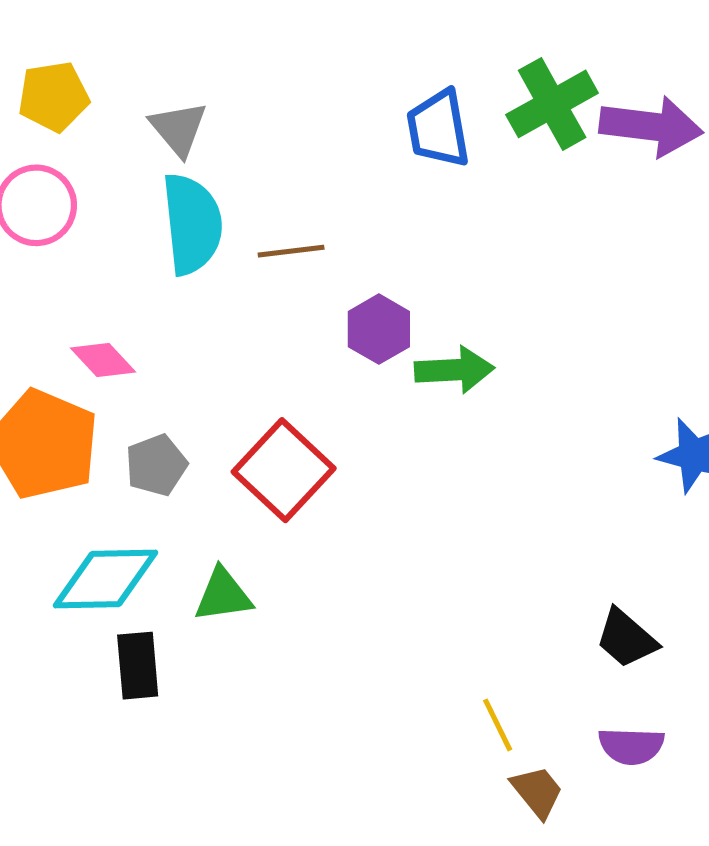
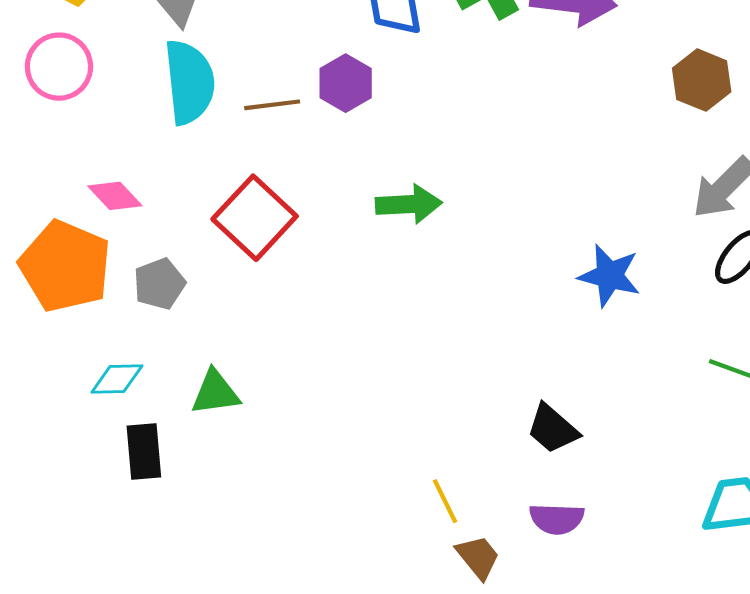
purple hexagon: (379, 329) -> (346, 83), moved
red square: (284, 470) -> (255, 218), moved
cyan diamond: (105, 579) -> (117, 379), size x0.6

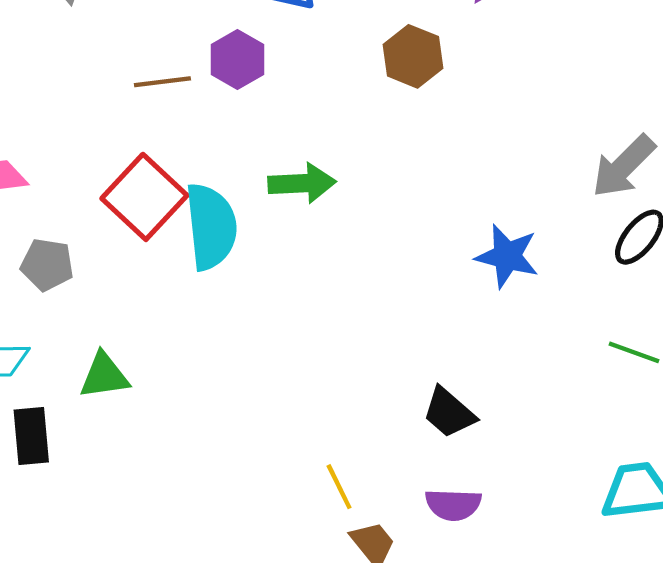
brown hexagon: (702, 80) -> (413, 56), moved
cyan semicircle: (189, 82) -> (211, 227), moved
gray pentagon: (159, 284) -> (47, 265), turned 30

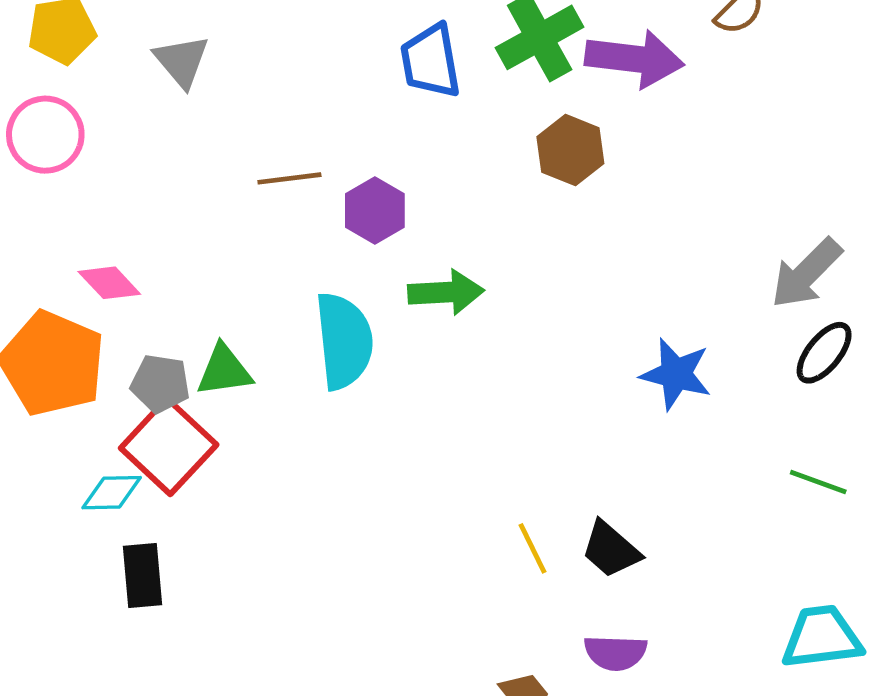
purple hexagon: (237, 59) -> (375, 210), moved
red square: (144, 197) -> (169, 446), moved
green triangle: (104, 376) -> (224, 371), moved
yellow line: (339, 487) -> (532, 548), moved

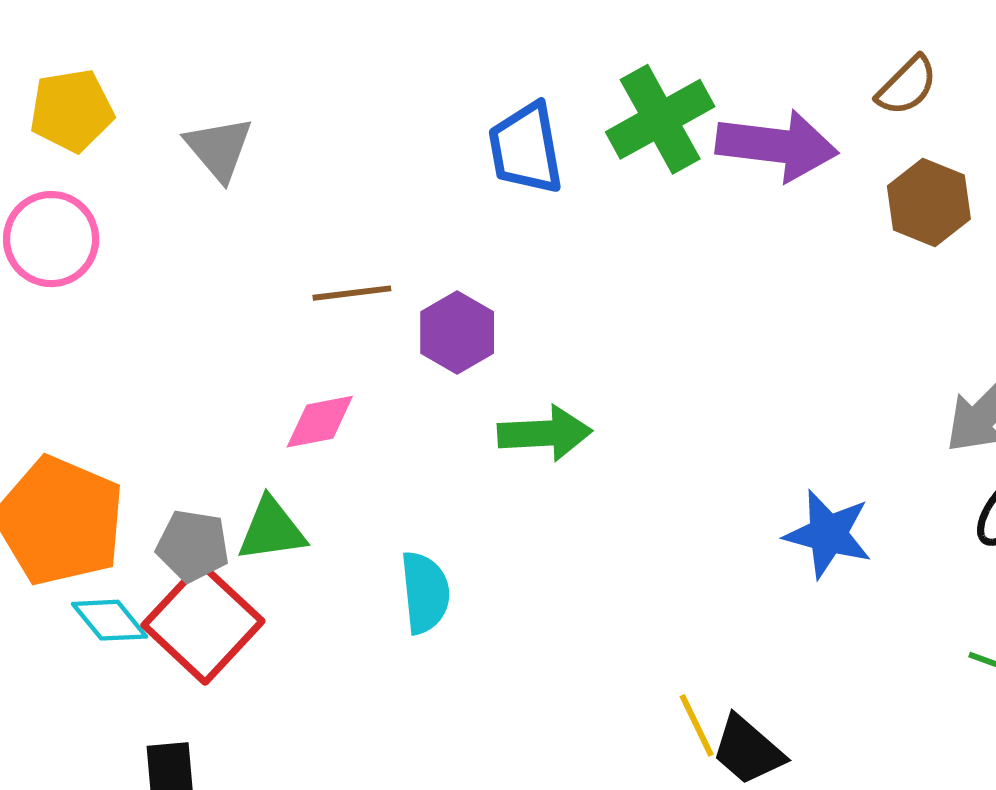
brown hexagon: (570, 150) -> (929, 203), moved
pink diamond: (109, 283) -> (320, 422), moved, turned -58
cyan semicircle: (344, 341) -> (425, 592), moved, size x0.7
cyan diamond: (112, 493) -> (110, 620), moved, turned 52
yellow line: (532, 548) -> (697, 725), moved

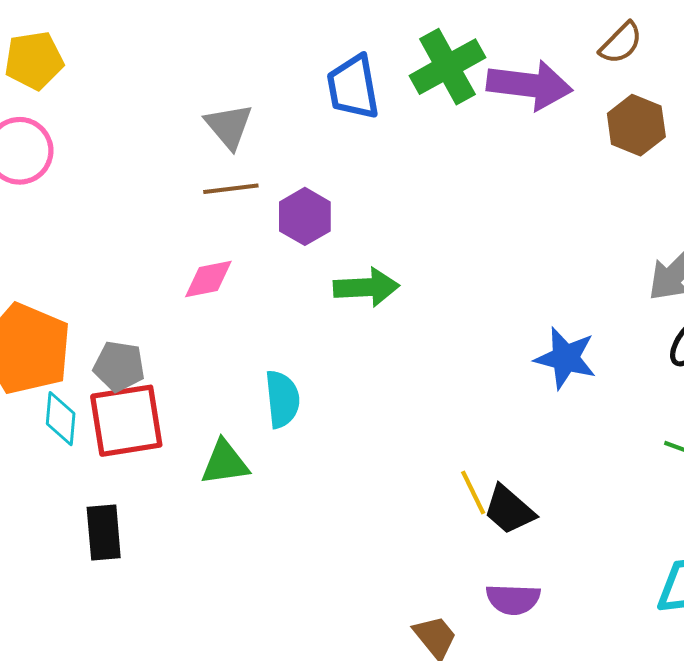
gray triangle: (219, 148) -> (229, 126), moved
green triangle: (272, 530) -> (225, 463), moved
cyan diamond: (110, 620) -> (61, 419), turned 44
red square: (203, 623) -> (126, 421), turned 38

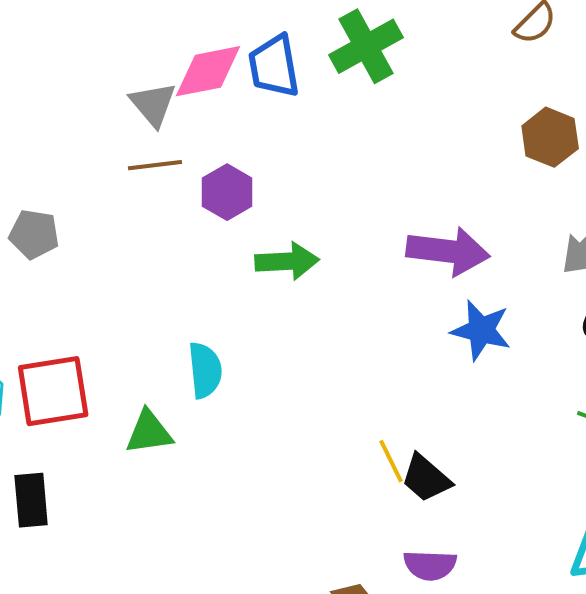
purple arrow: (530, 85) -> (448, 251), moved
brown hexagon: (636, 125) -> (550, 137), moved
pink diamond: (208, 279) -> (208, 71), moved, size x1.4
gray pentagon: (119, 366) -> (34, 234), moved

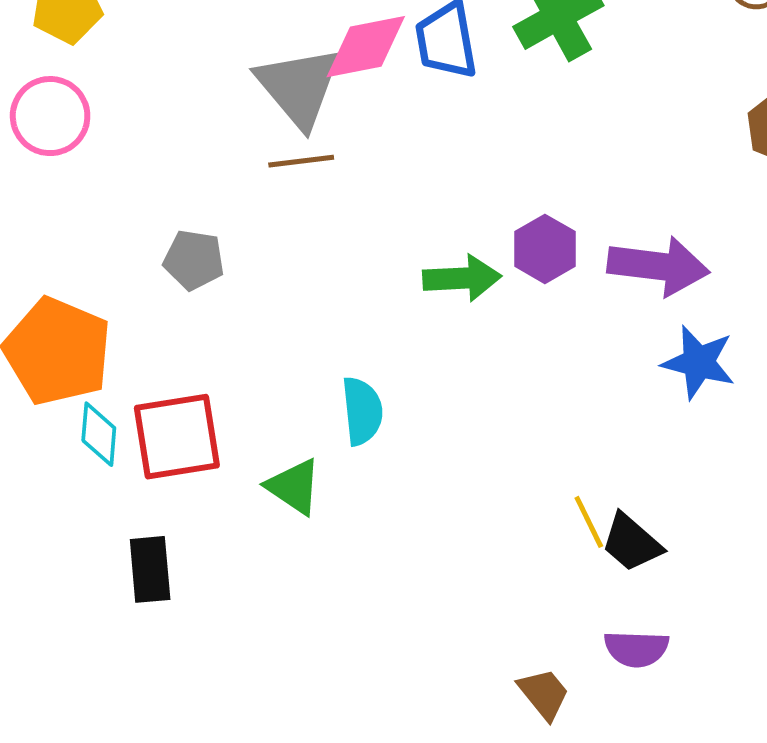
gray triangle: (153, 104) -> (299, 87), size x1.5
purple hexagon: (227, 192) -> (545, 249), moved
gray pentagon: (34, 234) -> (194, 260), moved
green triangle: (149, 432) -> (294, 487), turned 42

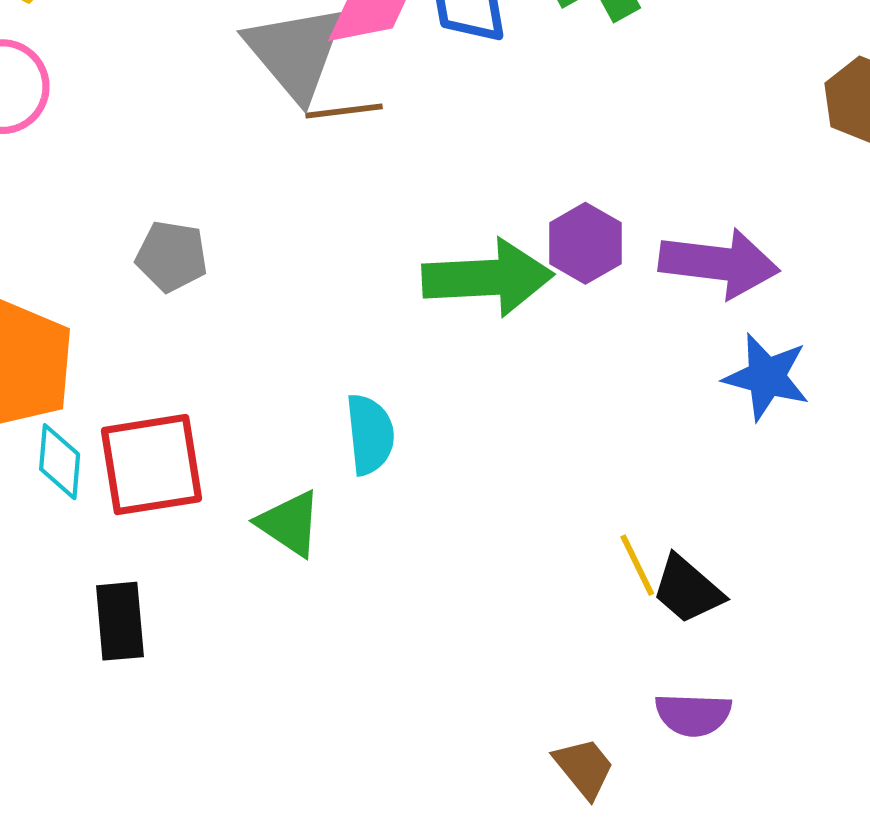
brown line: (301, 161) -> (344, 111), moved
green arrow: (462, 278) -> (488, 278), size x1.4

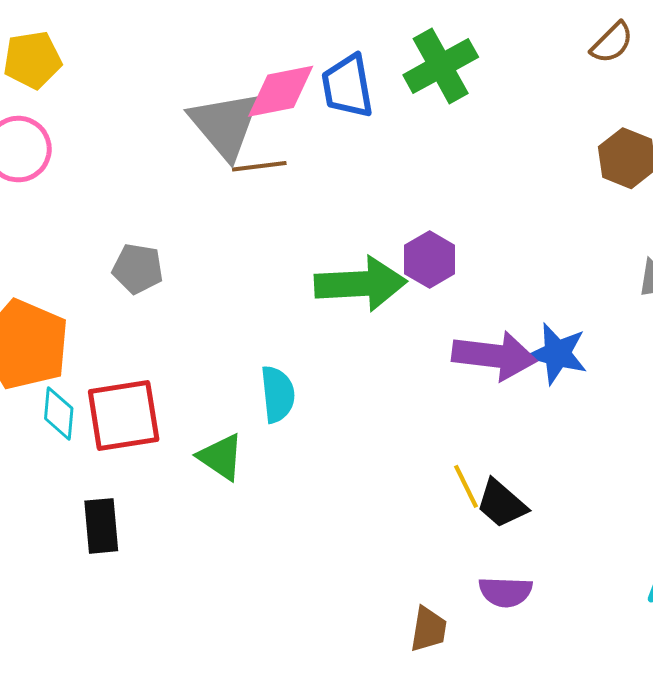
purple arrow: (719, 263) -> (494, 356), moved
brown trapezoid: (584, 768) -> (429, 629), turned 48

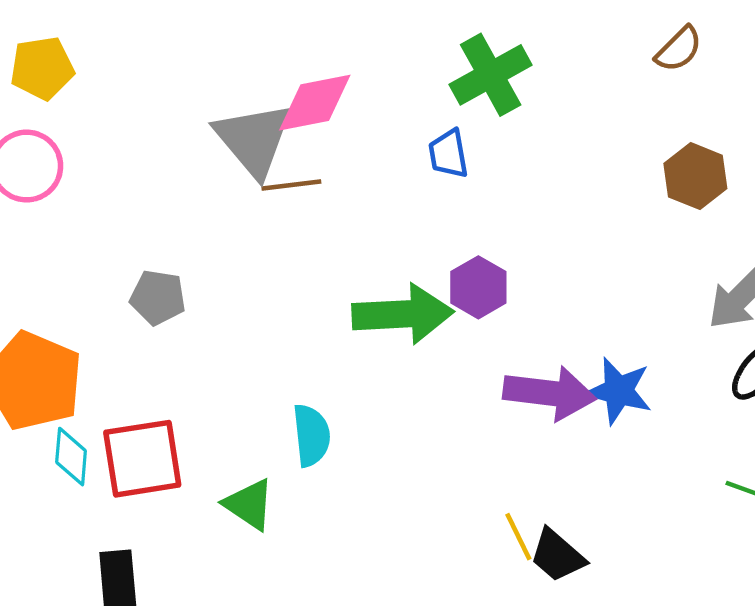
blue trapezoid: (347, 86) -> (448, 154), moved, size x0.7

